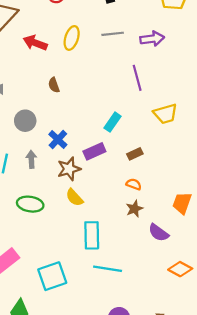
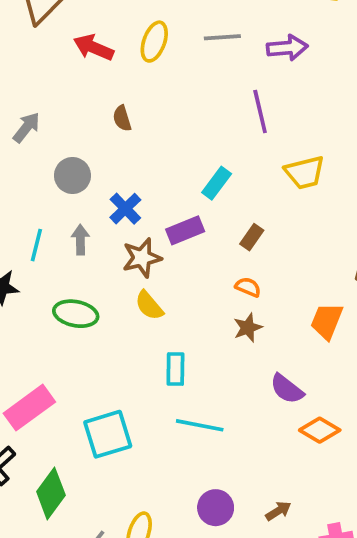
brown rectangle: (135, 154) -> (252, 237), turned -32
purple semicircle: (159, 233) -> (287, 389), moved
cyan rectangle: (92, 235) -> (175, 369), size x0.7

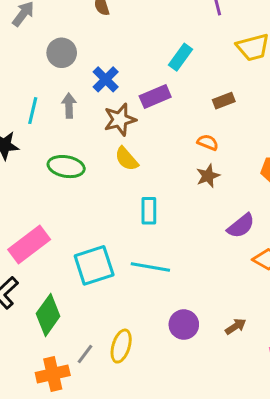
brown rectangle: (252, 237) -> (224, 101), moved, turned 35
purple semicircle: (287, 389) -> (241, 226), turned -76
cyan line: (200, 425) -> (150, 267), moved

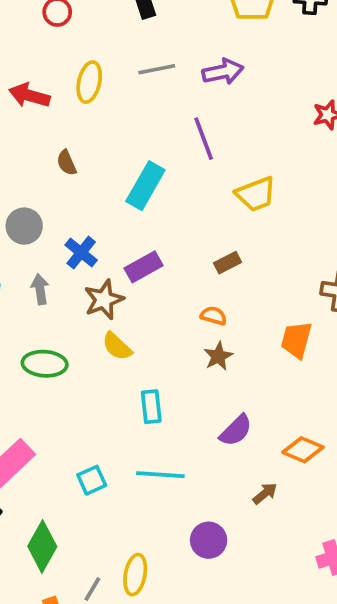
cyan rectangle: (180, 57) -> (145, 186), moved, size x1.4
purple semicircle: (241, 226) -> (236, 430), moved
cyan square: (94, 265) -> (92, 480), size x0.6
brown arrow: (236, 326) -> (265, 493), moved

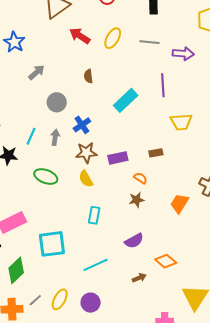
purple rectangle: (144, 267) -> (118, 158), moved
cyan line: (160, 475) -> (96, 265), moved, turned -45
cyan square: (92, 480) -> (52, 244), size x1.8
purple circle: (209, 540) -> (91, 303), moved

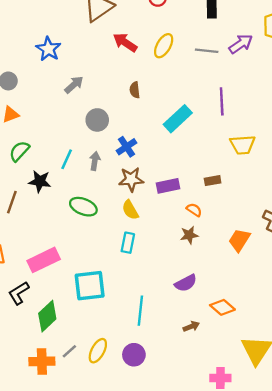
purple arrow: (183, 54) -> (241, 44), moved, turned -40
cyan rectangle: (94, 215) -> (128, 243), moved
cyan line: (96, 265) -> (140, 311), turned -60

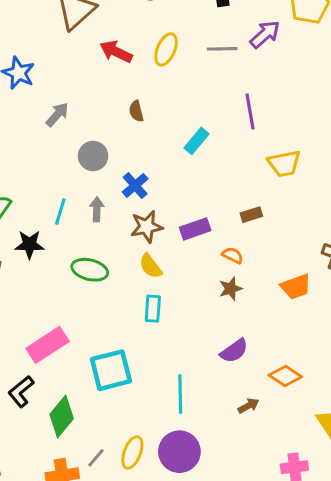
cyan rectangle: (178, 119) -> (196, 141), size x0.7
orange trapezoid: (239, 240) -> (296, 287), turned -135
purple circle: (134, 355) -> (179, 452), size x1.4

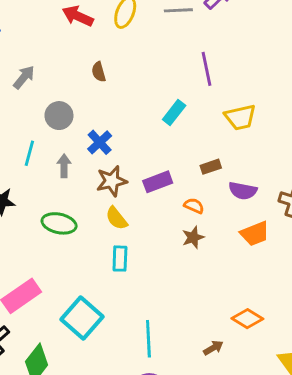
cyan rectangle: (196, 141) -> (174, 112), moved
cyan line: (60, 212) -> (29, 153), moved
purple semicircle: (234, 351) -> (243, 191), moved, turned 48
cyan square: (111, 370) -> (82, 318), turned -33

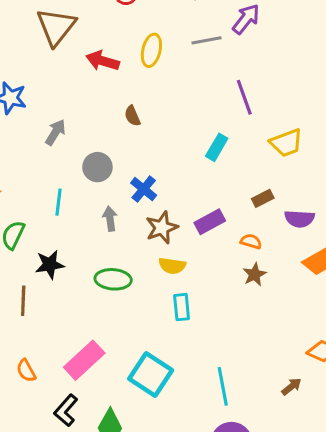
cyan line: (29, 153) -> (58, 202), moved
yellow semicircle: (117, 218) -> (172, 266), turned -35

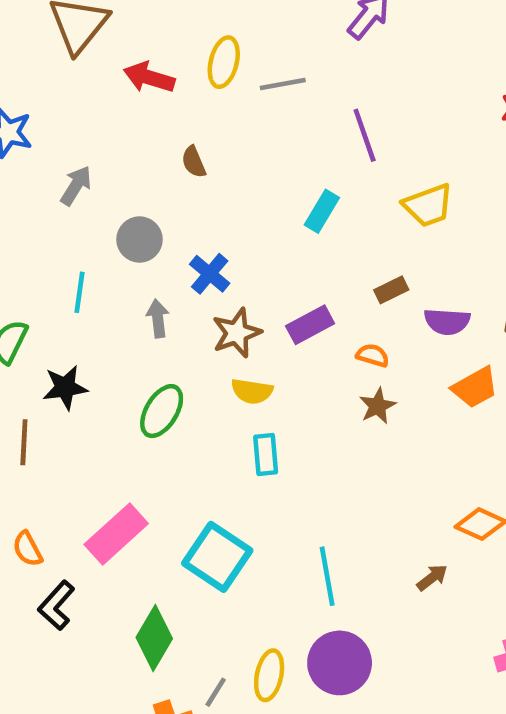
gray line: (206, 40) -> (283, 84), moved
green ellipse: (113, 279) -> (162, 411), turned -64
black L-shape: (66, 410) -> (56, 605), moved

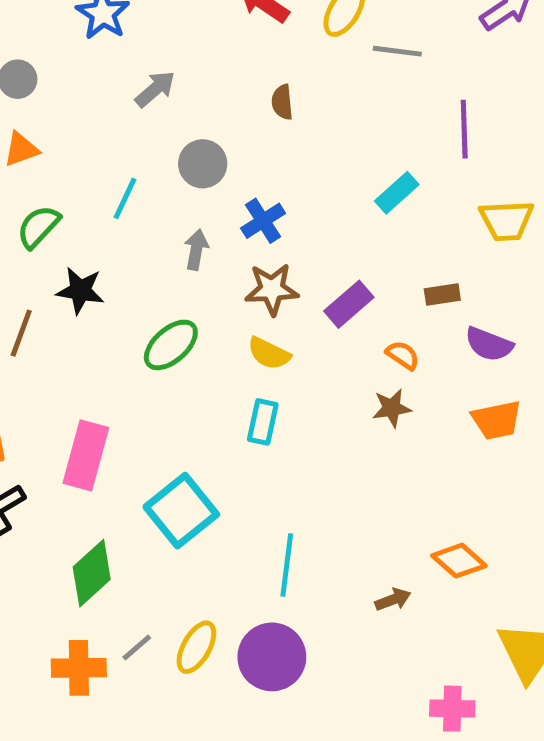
purple rectangle: (310, 325) -> (349, 304), turned -30
pink rectangle: (116, 534) -> (86, 455), turned -50

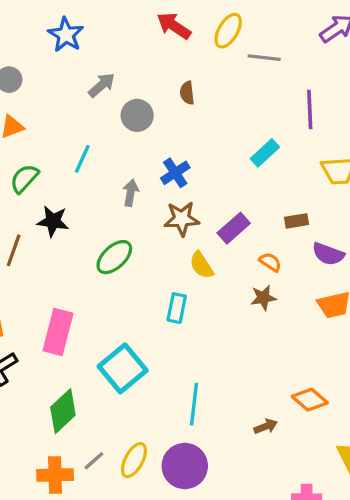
gray circle: (203, 164) -> (137, 115), moved
yellow semicircle: (269, 353) -> (201, 265), moved, turned 32

